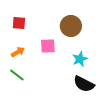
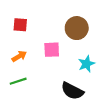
green line: (17, 75) -> (18, 81), turned -56
black semicircle: (84, 84) -> (72, 91), moved

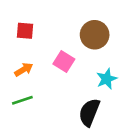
pink square: (52, 50) -> (64, 61), turned 35
black semicircle: (72, 91) -> (89, 112), turned 85

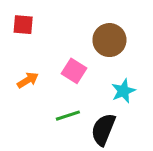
red square: (25, 31) -> (23, 25), moved
green line: (22, 100) -> (68, 116), moved

